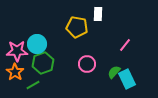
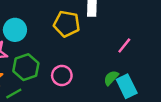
cyan circle: (37, 44) -> (15, 30), moved
pink circle: (87, 64) -> (62, 76), moved

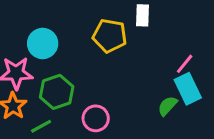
pink circle: (62, 76) -> (96, 118), moved
cyan rectangle: (127, 86) -> (188, 89), moved

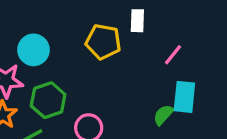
pink line: (185, 64) -> (173, 55), moved
cyan rectangle: (188, 89) -> (184, 97), turned 32

